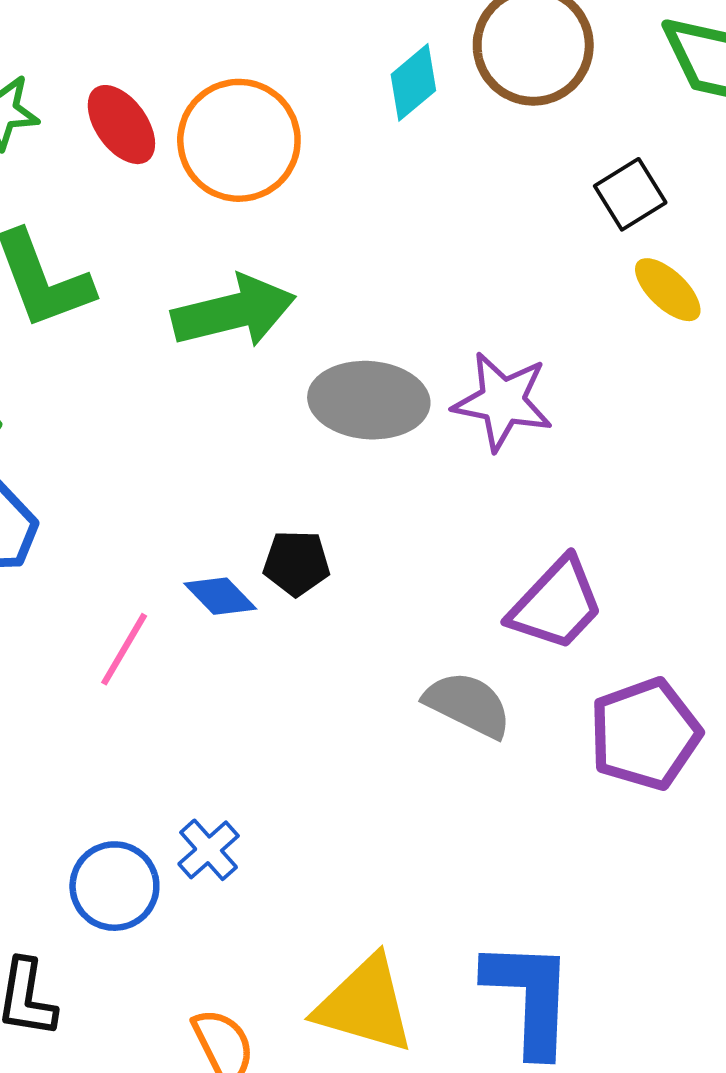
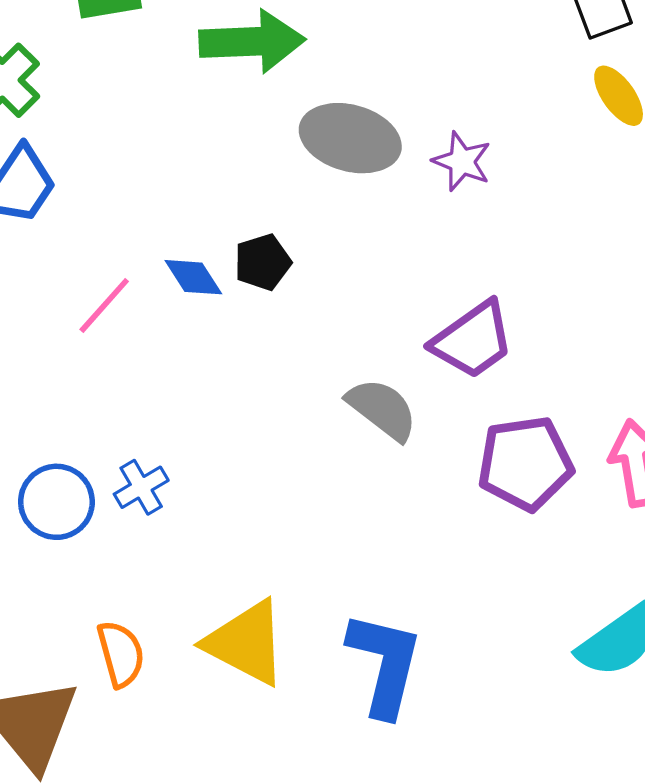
purple star: (503, 401) -> (462, 161), size x0.7
black pentagon: (296, 563) -> (263, 262), turned -30

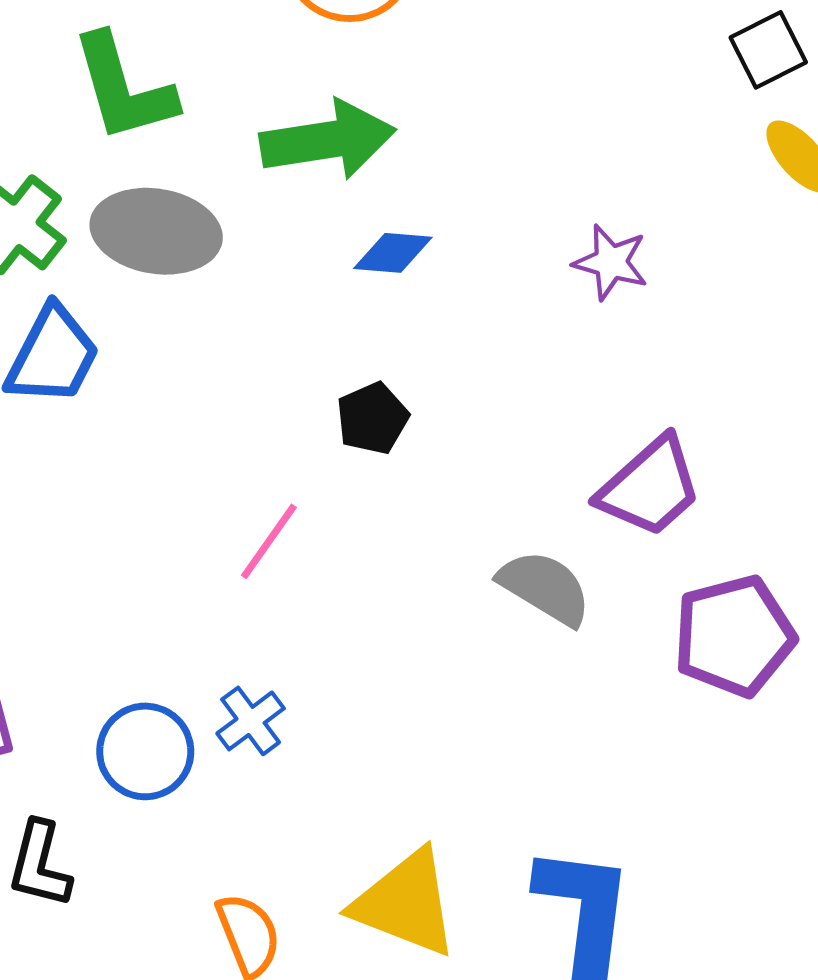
gray ellipse: (350, 138) -> (156, 231), moved
blue diamond: (193, 277) -> (393, 253), moved, turned -46
pink line: (104, 305) -> (269, 541), moved

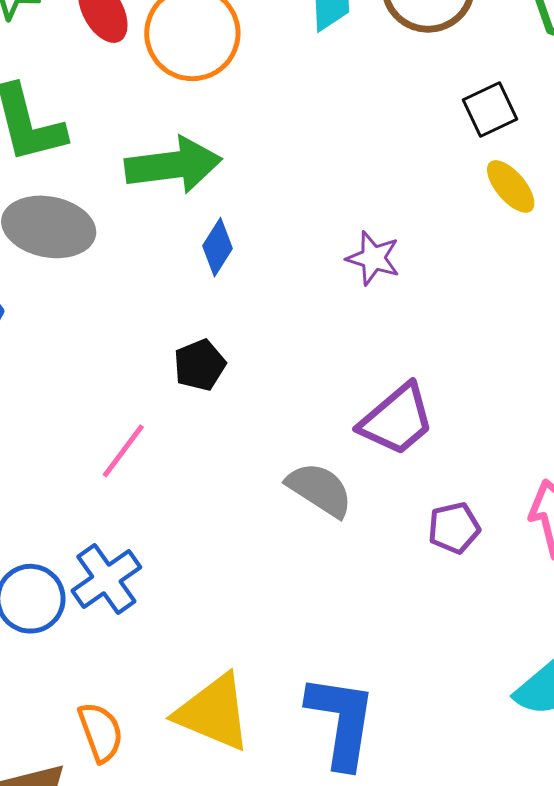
blue diamond: (393, 253) -> (218, 247), turned -64
purple pentagon: (734, 636) -> (454, 528), size x0.6
blue cross: (251, 721) -> (106, 579), size x1.4

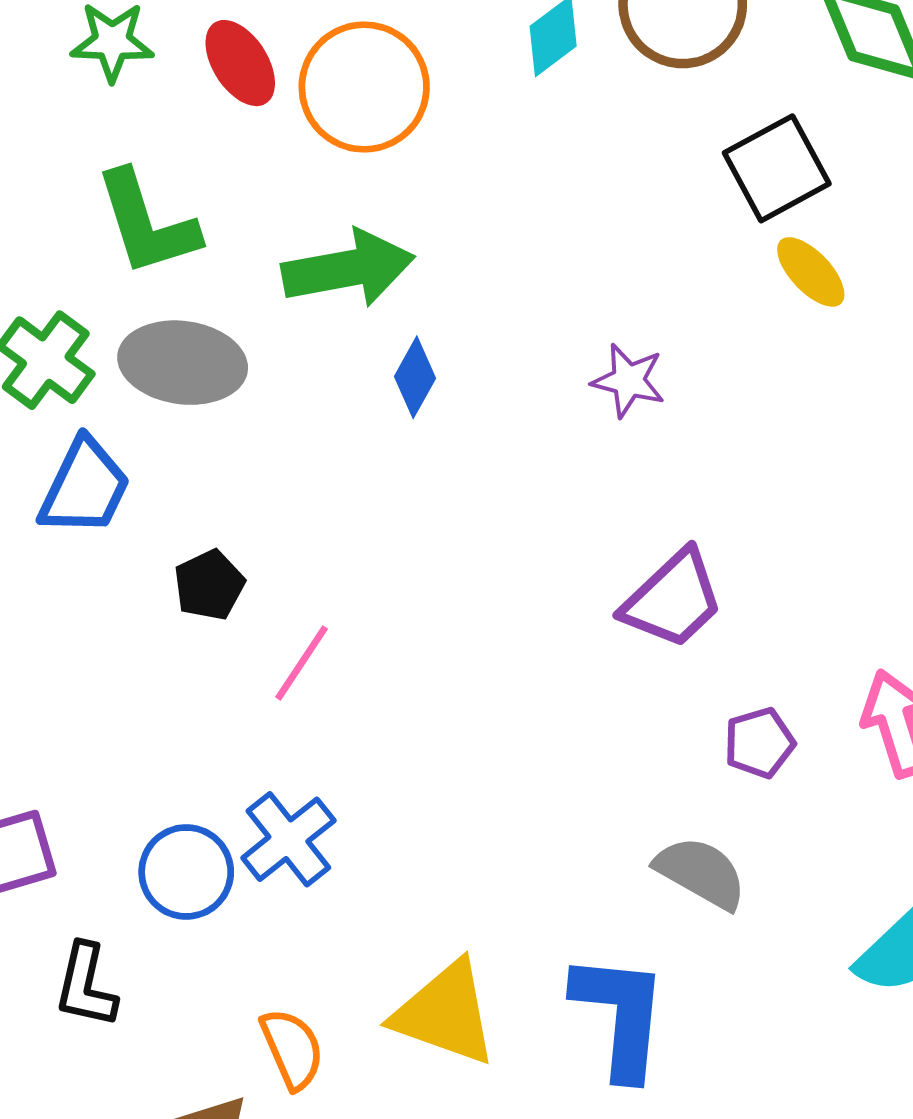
black square: (490, 109) -> (777, 168), size x1.4
black pentagon: (200, 365) -> (209, 585), moved
gray semicircle: (320, 490) -> (701, 873), moved

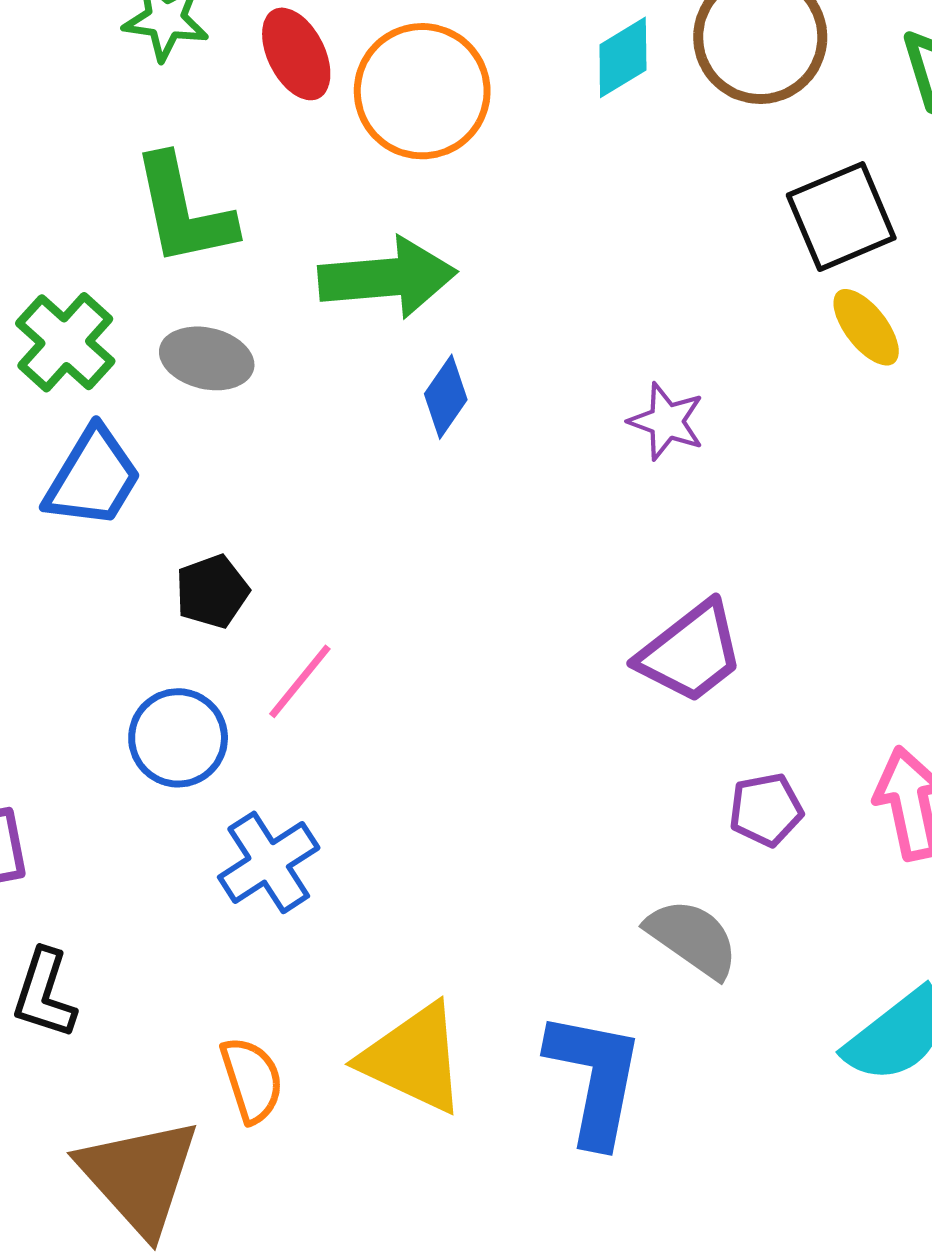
gray ellipse: (183, 363) -> (207, 358), size x0.7
blue circle: (186, 872) -> (178, 738), moved

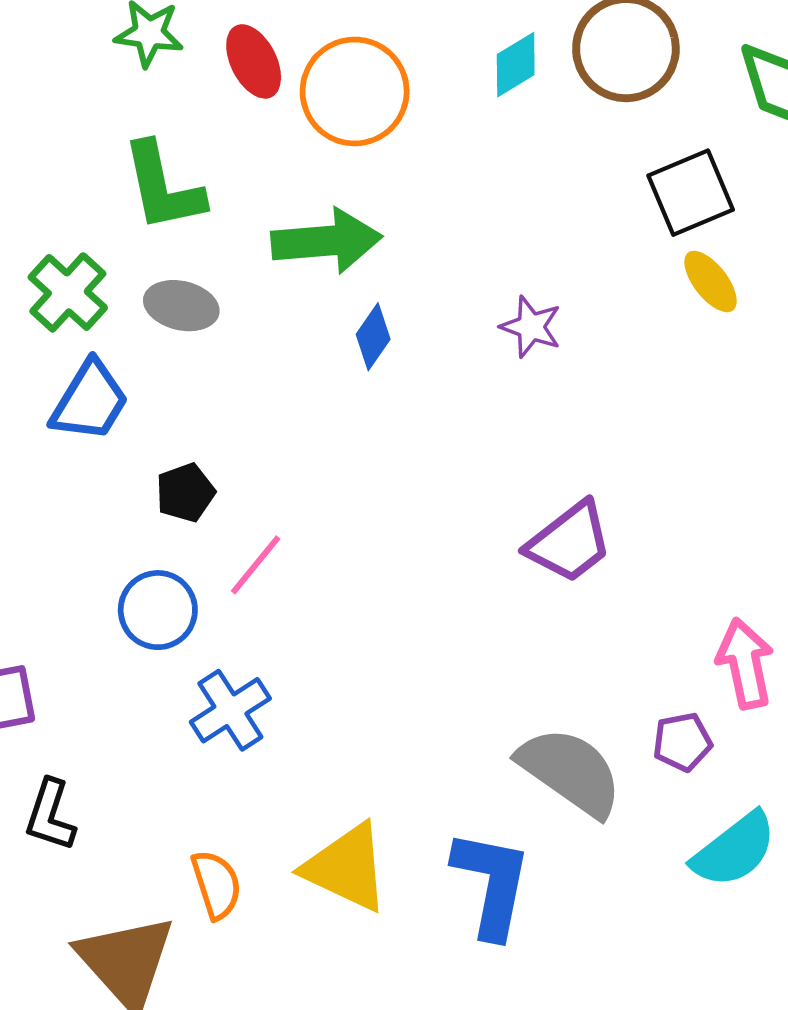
purple star: (666, 421) -> (531, 327), moved
purple pentagon: (766, 810) -> (682, 742), moved
gray semicircle: (692, 938) -> (570, 772), size x1.4

